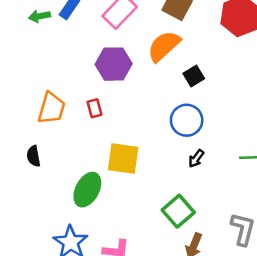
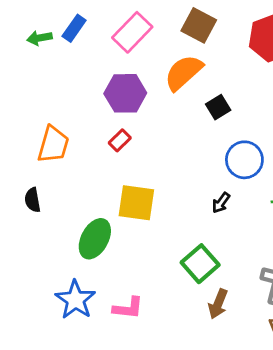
red rectangle: (94, 108) -> (120, 140), moved, turned 60
blue circle: (187, 120) -> (244, 160), moved

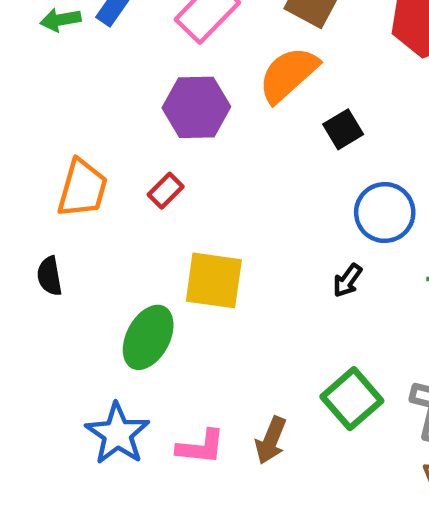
red rectangle: (120, 140) -> (166, 191), moved
green square: (200, 264) -> (352, 399), moved
brown arrow: (218, 304) -> (271, 440), moved

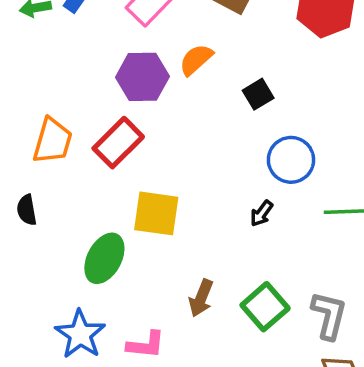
orange semicircle: (288, 74) -> (196, 60), moved, size x0.7
red rectangle: (166, 191) -> (118, 143), size x1.8
brown arrow: (271, 440) -> (201, 298), moved

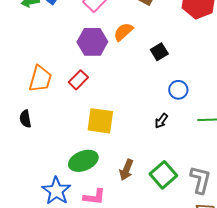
red rectangle: (118, 143) -> (78, 80), size x0.7
blue circle: (291, 160) -> (178, 90), size x0.7
green ellipse: (104, 258) -> (83, 161), moved, turned 40

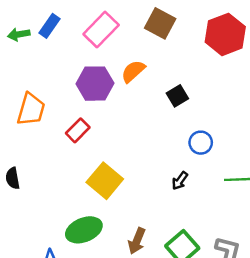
orange trapezoid: (40, 79) -> (31, 109), moved
yellow square: (100, 121) -> (105, 181), turned 32

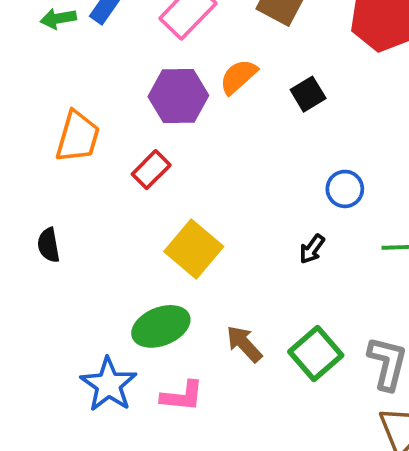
black square: (177, 96) -> (308, 94), moved
brown arrow: (137, 241) -> (244, 344), turned 115

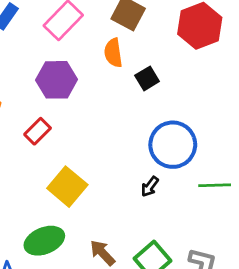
orange semicircle: (238, 77) -> (113, 53), moved, turned -56
blue circle: (345, 189) -> (173, 145), size x1.8

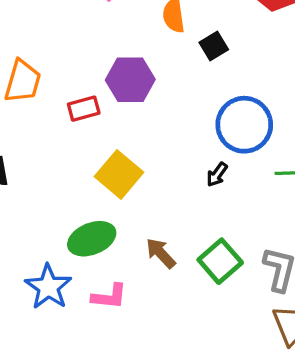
purple hexagon: (57, 80) -> (130, 80), moved
red rectangle: (38, 131) -> (84, 109), turned 30

